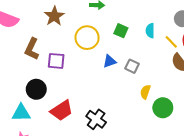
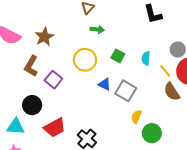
brown star: (54, 16) -> (44, 37), moved
purple square: (56, 61) -> (53, 80), turned 30
blue triangle: (110, 61) -> (105, 84), turned 40
gray square: (132, 66) -> (126, 91), size x1.5

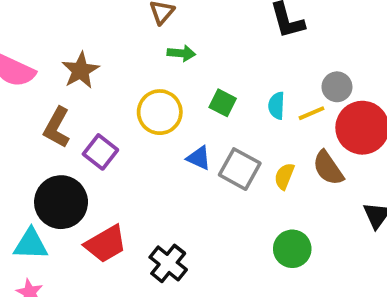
yellow line: (165, 71) -> (312, 113), moved, turned -72
black circle: (32, 105) -> (61, 202), size x1.4
yellow semicircle: (136, 117) -> (284, 176), moved

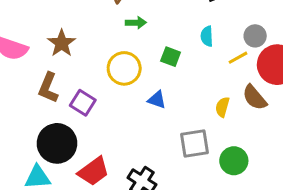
cyan semicircle: (277, 106) -> (207, 36), moved
gray square: (240, 169) -> (195, 144), moved, turned -32

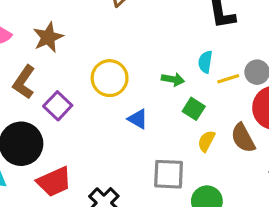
green arrow: (136, 23) -> (173, 79), moved
green square: (171, 57) -> (194, 109), moved
yellow line: (238, 58) -> (228, 79), moved

